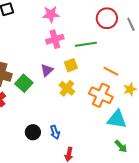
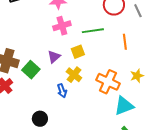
orange line: (111, 71) -> (125, 42), moved, turned 56
cyan triangle: (117, 119) -> (124, 106), turned -30
blue arrow: (55, 132) -> (62, 91), moved

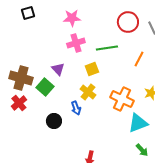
orange line: (125, 42) -> (139, 59), turned 35
purple triangle: (54, 57) -> (58, 69), moved, turned -32
black circle: (40, 119) -> (54, 121), moved

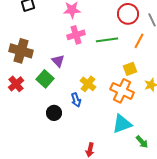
orange line: (139, 59) -> (139, 41), moved
yellow square: (92, 69) -> (130, 69), moved
brown cross: (21, 78) -> (21, 51), moved
red cross: (19, 103) -> (16, 84), moved
cyan triangle: (138, 123) -> (122, 124), moved

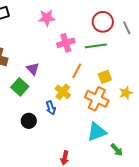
pink cross: (76, 35) -> (66, 43), moved
green line: (107, 40) -> (96, 46), moved
orange line: (139, 41) -> (77, 71), moved

